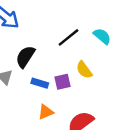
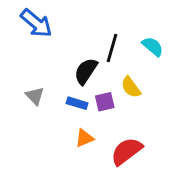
black line: (69, 37) -> (112, 48), turned -35
black semicircle: (25, 57) -> (86, 71), moved

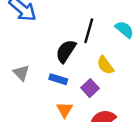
purple square: (105, 102) -> (90, 88), moved, turned -30
orange triangle: (84, 138) -> (65, 110), turned -36

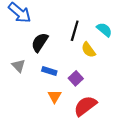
black semicircle: (66, 51) -> (40, 42), moved
yellow semicircle: (105, 65) -> (88, 50), moved

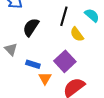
blue rectangle: (49, 71) -> (33, 64), moved
purple square: (76, 78) -> (65, 61), size x1.5

